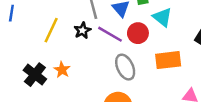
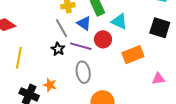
yellow line: (51, 30) -> (19, 58), moved
gray ellipse: (125, 67) -> (83, 72), moved, turned 30

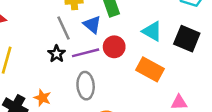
cyan triangle: (119, 21) -> (152, 31), moved
purple line: (81, 46) -> (86, 53), turned -35
orange rectangle: (133, 55) -> (150, 69), turned 45

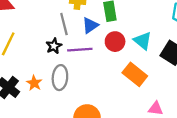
blue triangle: (92, 25) -> (90, 25), turned 36
red circle: (114, 47) -> (115, 42), moved
gray ellipse: (86, 86) -> (60, 78), moved

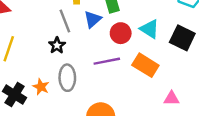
purple line: (80, 50) -> (107, 61), moved

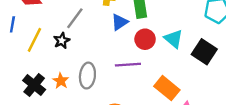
gray line: (65, 21) -> (75, 18), moved, turned 50
black star: (57, 45) -> (62, 41), moved
orange rectangle: (145, 65) -> (167, 88), moved

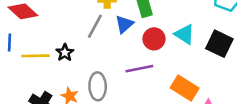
gray line: (75, 18) -> (95, 26), moved
yellow line: (34, 40) -> (35, 56), turned 70

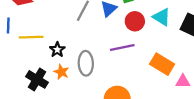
black star: (65, 53) -> (57, 50), moved

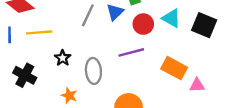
yellow line: (31, 37) -> (39, 32), moved
orange star: (61, 72) -> (69, 96), moved
black cross: (37, 79) -> (25, 75), moved

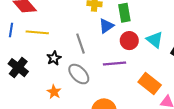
gray line: (88, 15) -> (80, 44), moved, turned -54
gray ellipse: (93, 71) -> (79, 74), turned -50

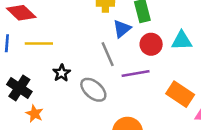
cyan triangle: (155, 40) -> (182, 41), turned -36
gray line: (80, 44) -> (108, 54), moved
orange star: (54, 92) -> (35, 114), moved

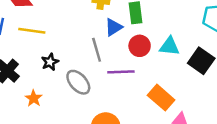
orange star: (35, 114) -> (34, 98), moved

